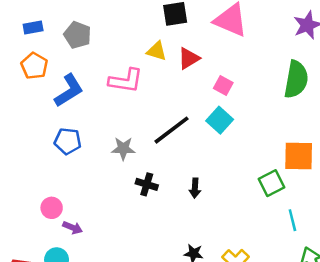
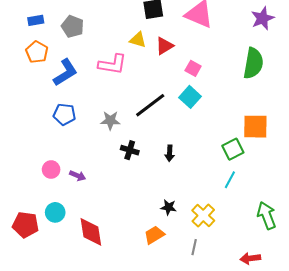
cyan line: (292, 220) -> (230, 180), moved, turned 42
purple arrow: (73, 228) -> (78, 176), moved

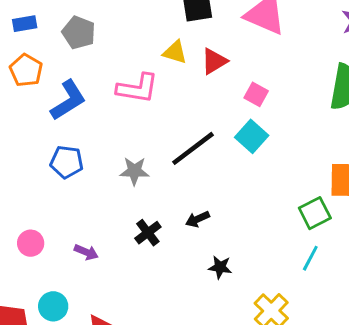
black cross: (130, 150) -> (148, 233), moved, turned 36
black arrow: (170, 153) -> (198, 219), moved, turned 63
pink circle: (51, 170) -> (31, 243), moved
black star: (169, 207) -> (220, 267), moved

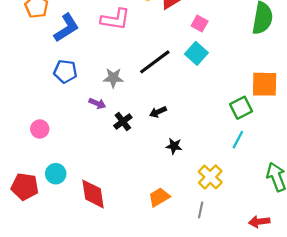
purple arrow: (86, 252) -> (97, 103), moved

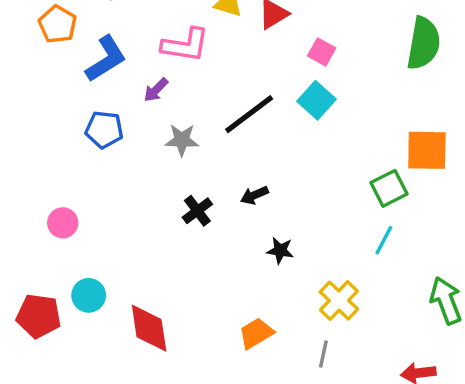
purple arrow: (97, 103) -> (156, 90), moved, turned 112

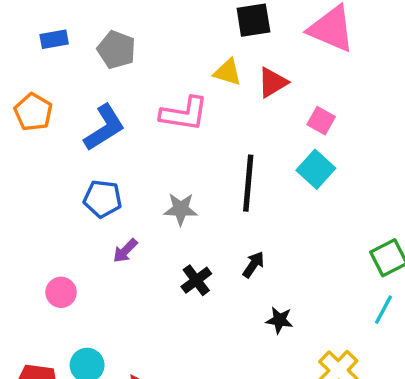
orange pentagon: (58, 24) -> (33, 112), moved
purple arrow: (156, 90) -> (125, 251), moved
black line: (249, 114) -> (248, 183), turned -48
black arrow: (254, 195) -> (253, 265), turned 148

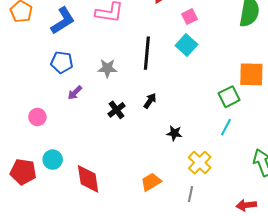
pink square: (321, 121) -> (190, 17), turned 35
black star: (279, 320) -> (174, 133), moved

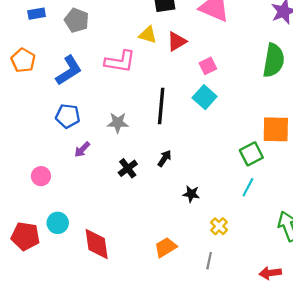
yellow cross: (200, 163) -> (219, 226), size x0.7

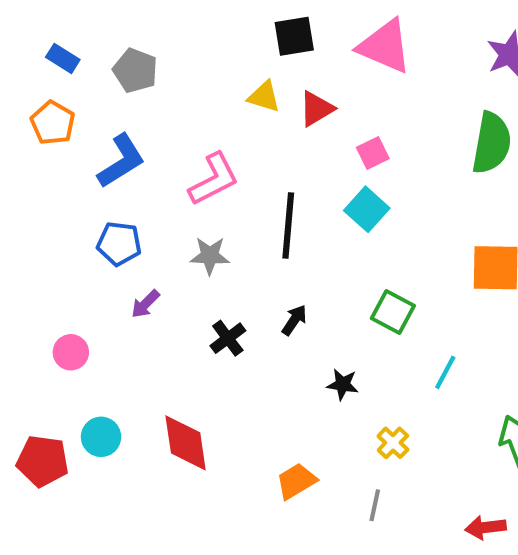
blue rectangle: (37, 14) -> (63, 58), turned 42
orange pentagon: (23, 60) -> (53, 123), moved
pink L-shape: (120, 62) -> (214, 179), moved, turned -36
green square: (251, 154) -> (393, 312), moved, turned -35
red diamond: (97, 244) -> (186, 443), moved

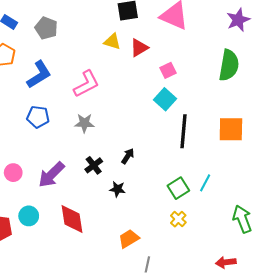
black line: (288, 225) -> (183, 131), moved
purple arrow: (145, 304) -> (51, 175), moved, size x1.8
green square: (393, 312) -> (178, 188), moved, turned 30
black star: (343, 384) -> (117, 189), moved
gray line: (375, 505) -> (147, 264), moved

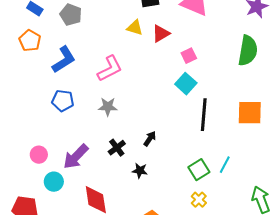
cyan circle: (29, 216) -> (54, 182), moved

